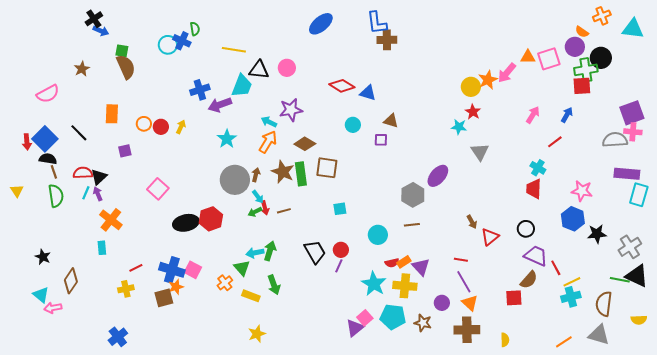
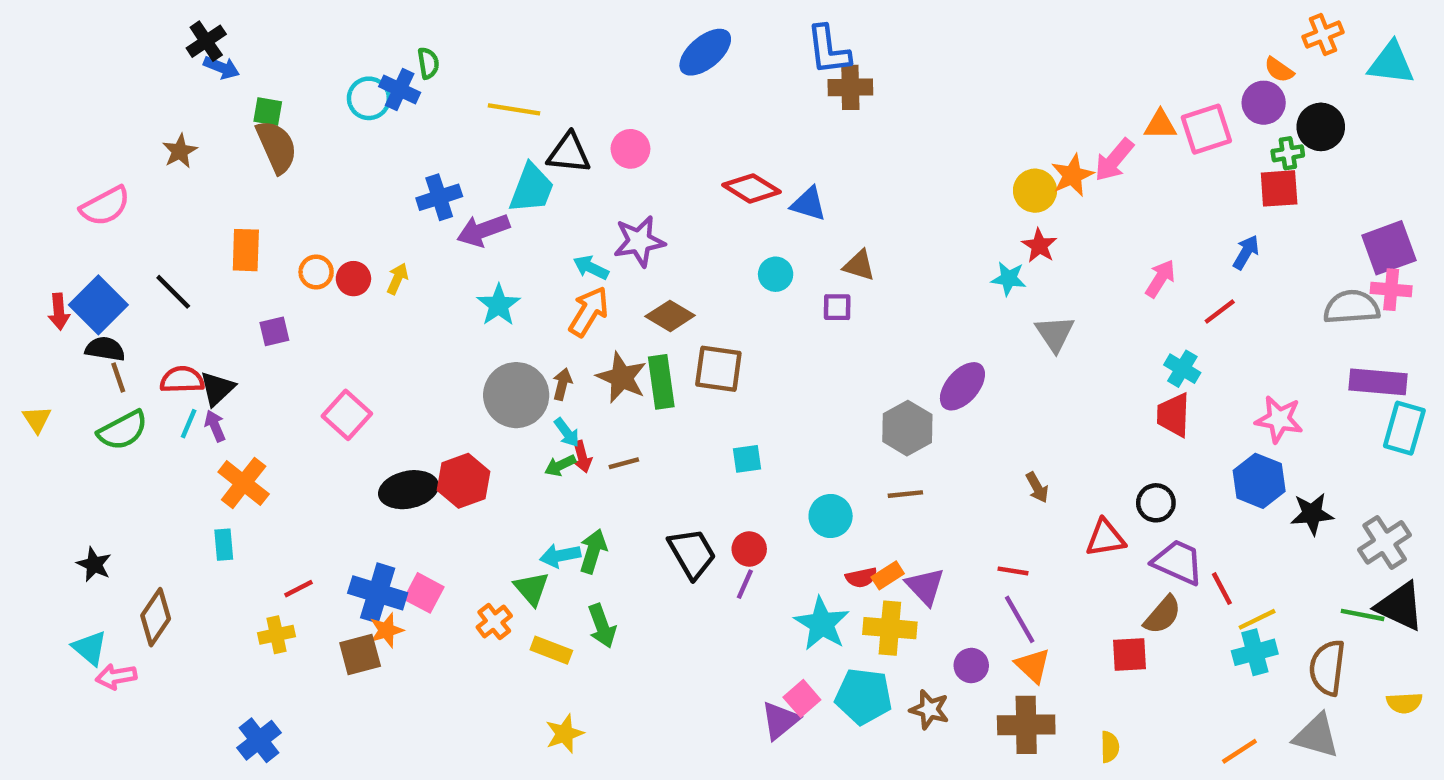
green cross: (586, 70) -> (1288, 153), size x0.6
pink arrow: (533, 115) -> (1160, 279), moved
green semicircle: (56, 196) -> (123, 430), turned 70
red triangle: (490, 237) -> (1105, 538), moved, turned 30

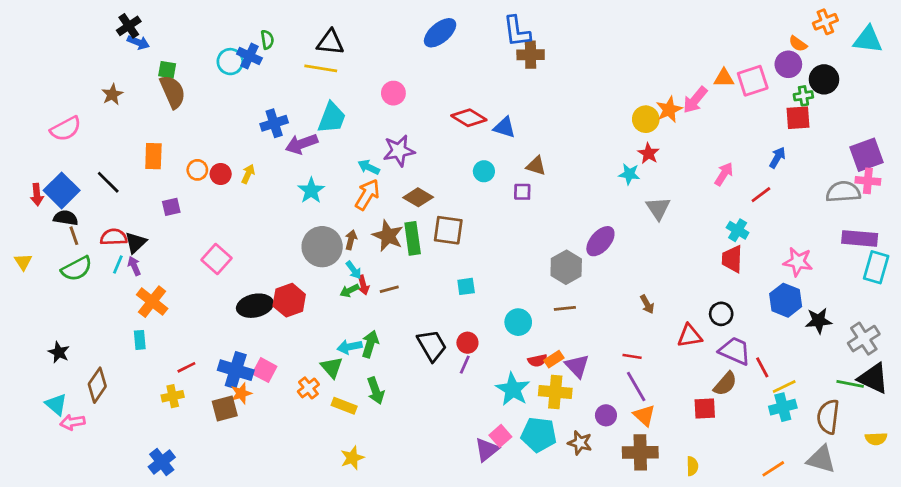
black triangle: (569, 153) -> (330, 42), moved

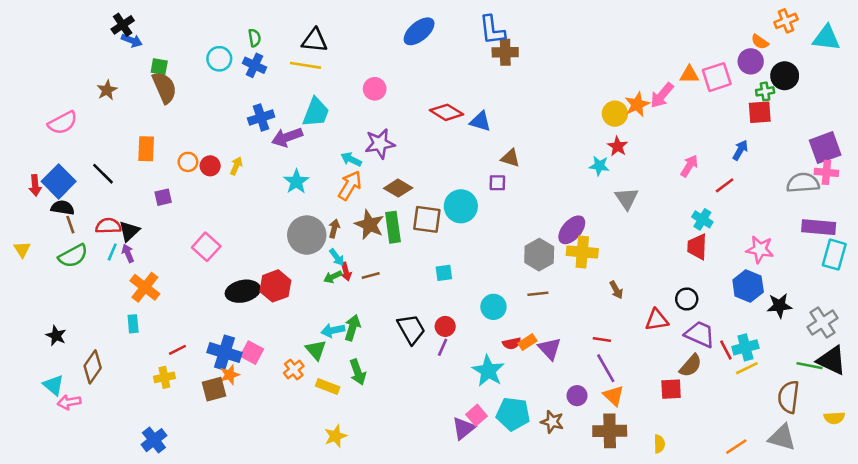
blue cross: (249, 56) -> (255, 65), moved
cyan circle: (484, 171) -> (461, 206), moved, size x1.6
yellow cross: (555, 392) -> (582, 252), moved
cyan cross: (783, 407) -> (745, 347), moved

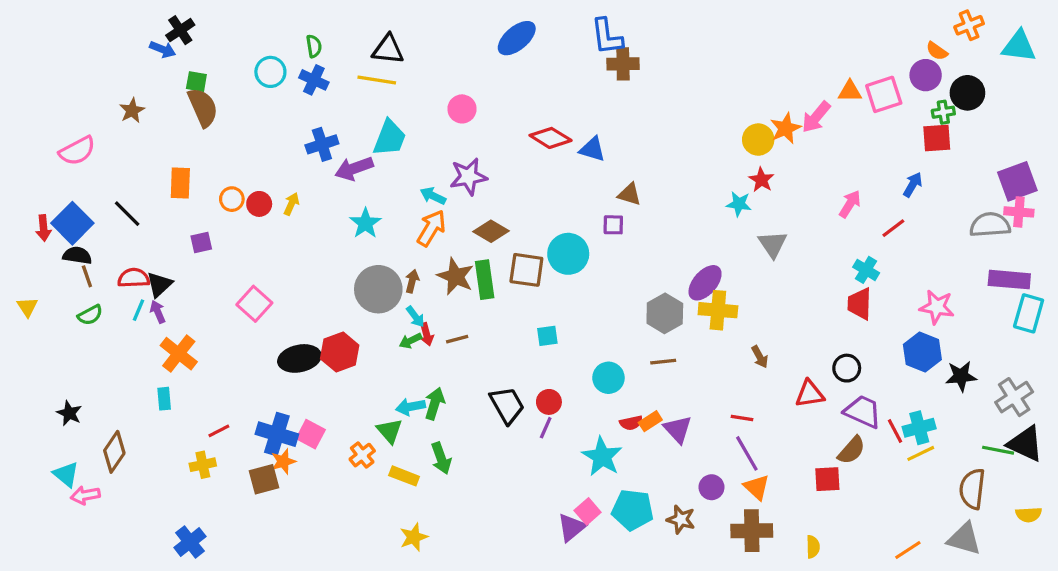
black cross: (123, 25) -> (180, 30), moved
green semicircle: (73, 256) -> (90, 315), size x0.7

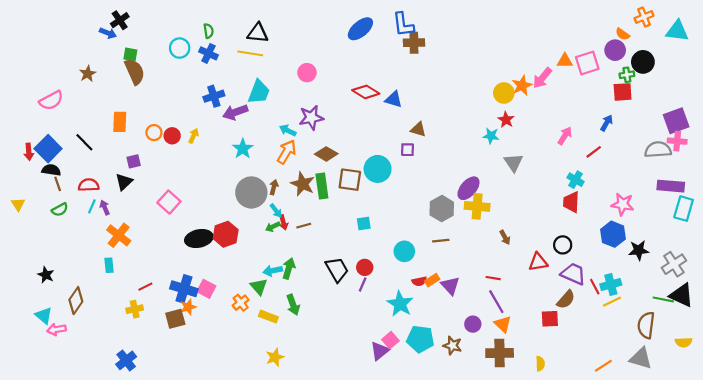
blue ellipse: (517, 38) -> (360, 29), moved
black triangle: (159, 284) -> (124, 182), moved

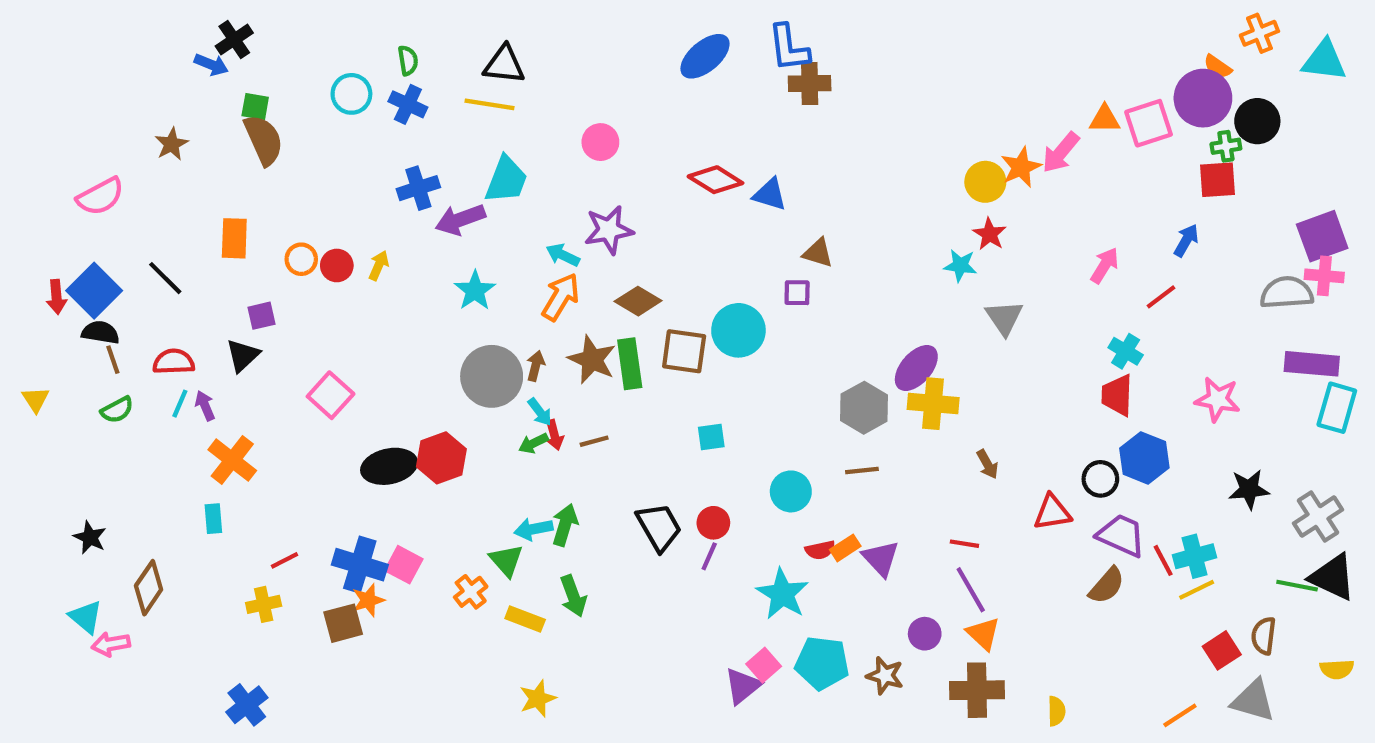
purple circle: (615, 50) -> (1203, 98), size x1.4
blue hexagon: (613, 234) -> (1144, 458), moved
red square: (550, 319) -> (1222, 650), moved, turned -30
brown semicircle: (646, 325) -> (1264, 636), size x0.7

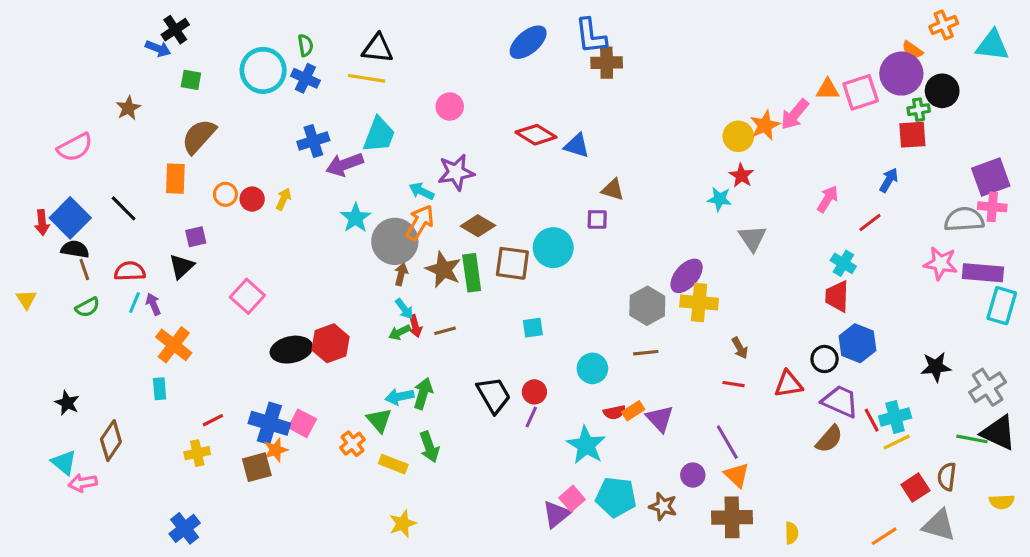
cyan circle: (351, 94) -> (263, 70), size x1.5
brown semicircle: (264, 140) -> (199, 136), moved, turned -114
gray circle: (492, 376) -> (395, 241), moved
pink star: (1218, 399) -> (941, 263), moved
red line: (964, 544) -> (734, 384), moved

